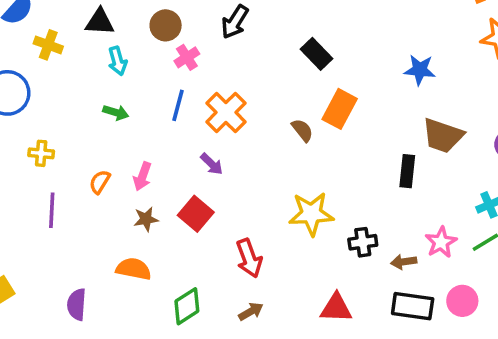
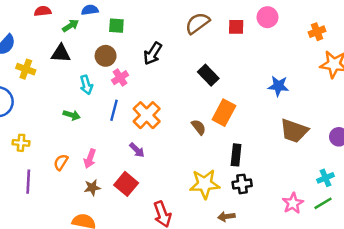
cyan arrow: (118, 61) -> (86, 85), moved
black rectangle: (407, 171) -> (236, 155), moved
black cross: (363, 242) -> (242, 184), moved
brown arrow: (404, 262) -> (226, 217), moved

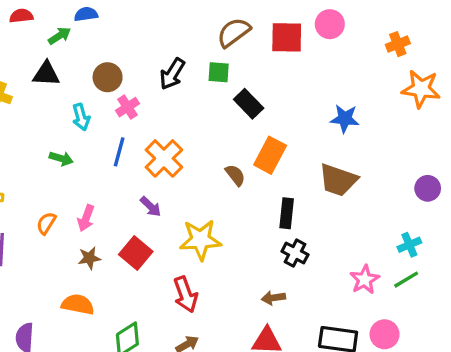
green square: (116, 26) -> (219, 72), moved
red square: (236, 27) -> (287, 37), size x1.5
brown trapezoid: (294, 131) -> (338, 180), moved
yellow star: (205, 184) -> (200, 240), moved
black cross: (242, 184) -> (295, 253), turned 36

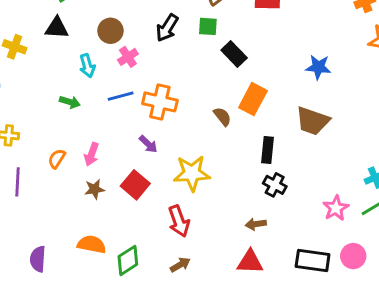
blue line: (119, 152) -> (121, 96), turned 60
orange cross: (164, 158) -> (160, 102), turned -32
orange semicircle: (78, 304) -> (92, 244), moved

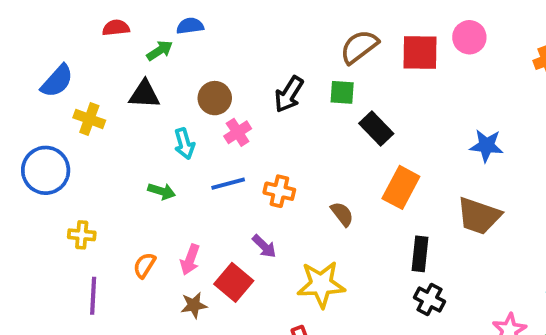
orange cross: (160, 102) -> (279, 191), size x0.7
brown semicircle: (222, 117) -> (342, 214), moved
red square: (135, 185) -> (234, 282), moved

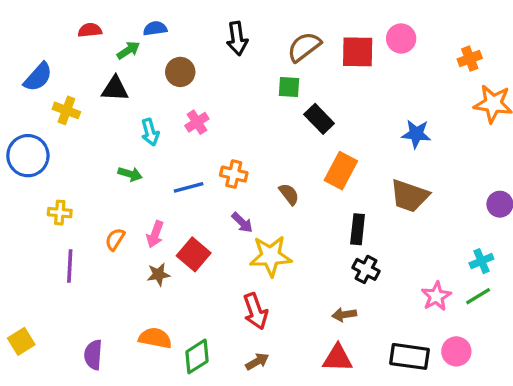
black arrow: (289, 94) -> (237, 38), moved, turned -40
brown circle: (215, 98) -> (180, 72), moved
blue line: (228, 184) -> (189, 187), moved
purple arrow: (264, 246) -> (242, 223), moved

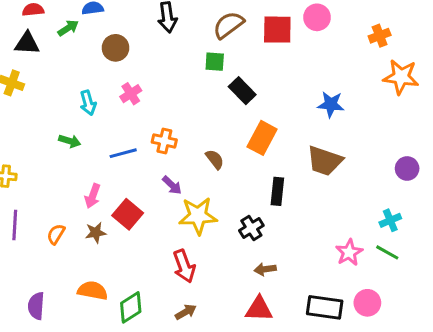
black triangle: (115, 89) -> (27, 43), moved
orange semicircle: (115, 239) -> (56, 234), moved
black cross: (366, 269) -> (251, 228), moved, turned 30
green line: (478, 296) -> (387, 252), turned 60

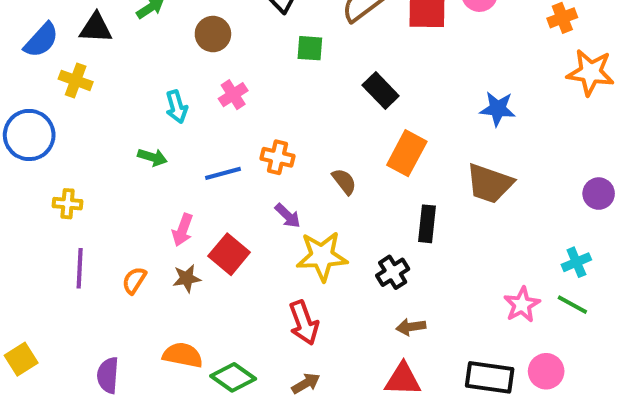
green square: (215, 62) -> (310, 48), moved
green diamond: (131, 307) -> (233, 377), turned 68

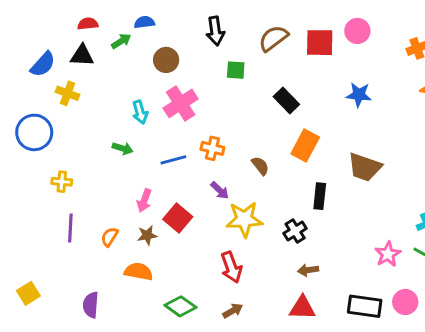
pink cross: (233, 95) -> (181, 103), size x1.6
blue star: (498, 109) -> (359, 95), moved
orange semicircle: (183, 355) -> (139, 272), moved

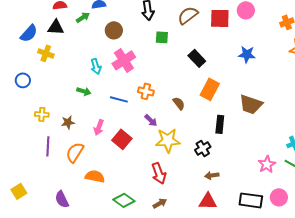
blue circle: (34, 132) -> (23, 80), size x0.6
blue line: (173, 160) -> (119, 99), turned 30
brown star: (147, 235) -> (68, 122), moved
orange semicircle: (110, 237) -> (75, 152), size x1.5
purple semicircle: (91, 305) -> (62, 199), turned -30

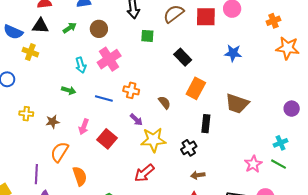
green arrow: (83, 17) -> (70, 28), moved
blue semicircle: (29, 33) -> (13, 32), turned 72
purple line: (48, 146) -> (36, 174), moved
red arrow: (159, 173) -> (144, 173), turned 70
orange semicircle: (95, 176) -> (80, 176), turned 60

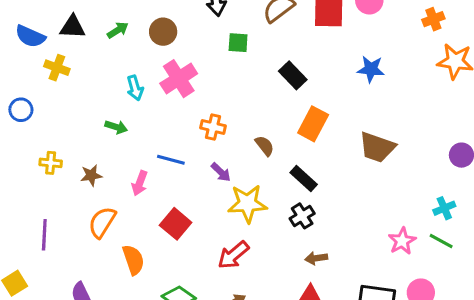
blue line: (104, 98) -> (171, 160), moved
black rectangle: (206, 124) -> (304, 178), moved, turned -54
red square: (107, 139) -> (176, 224), moved
purple line: (36, 174) -> (44, 235), moved

